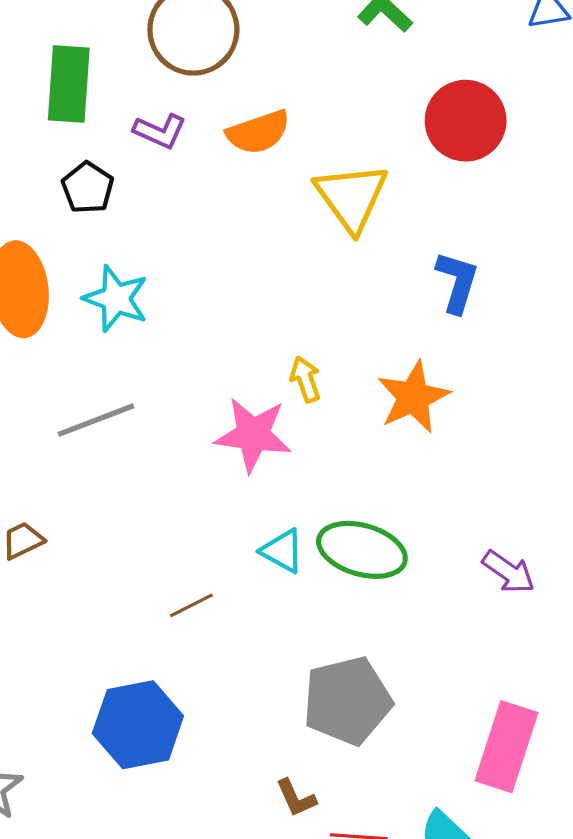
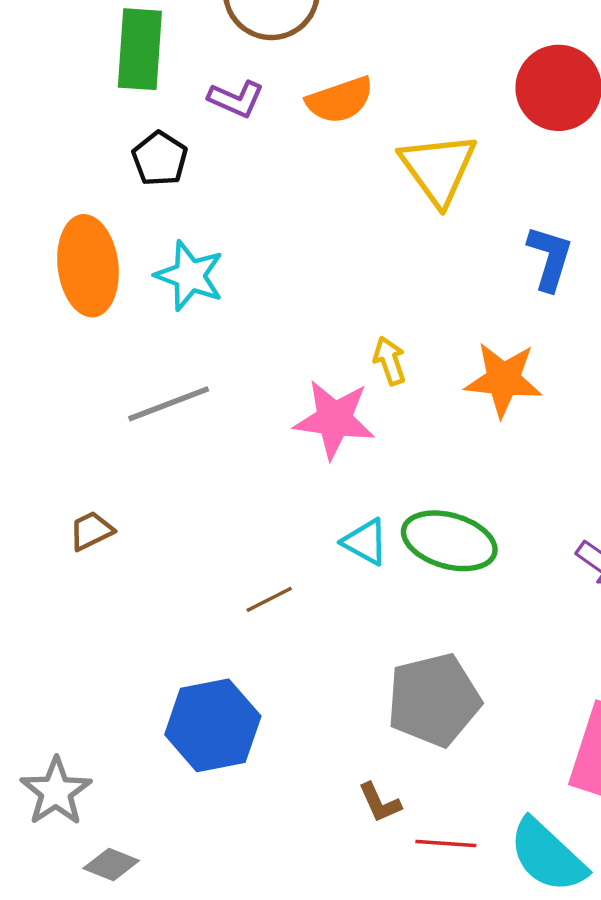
orange star: (413, 397) -> (503, 380), turned 30

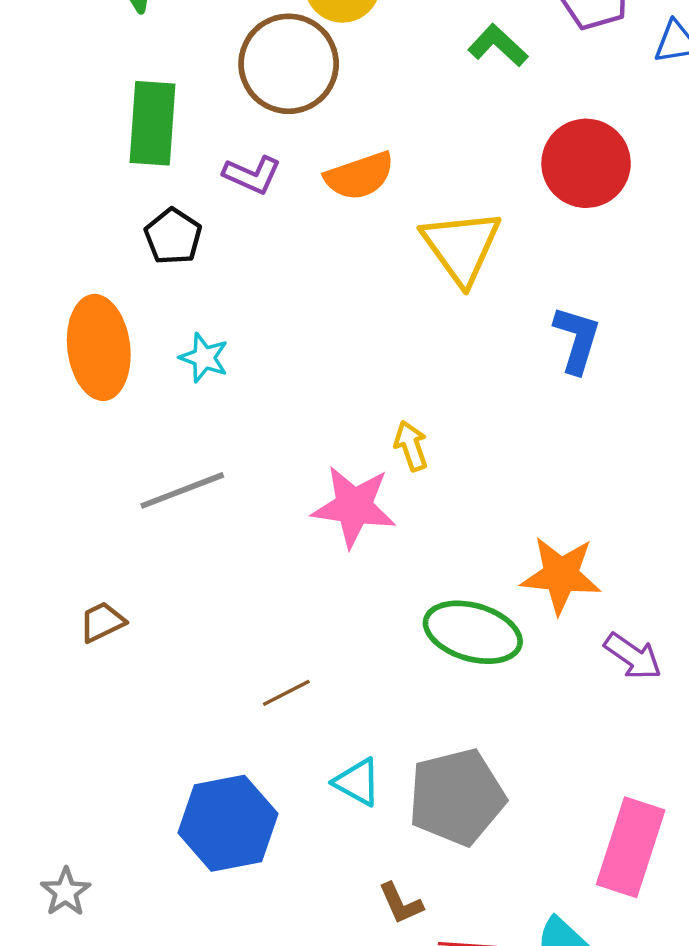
cyan star: (190, 276) -> (204, 358), size x0.7
orange star: (503, 380) -> (561, 575), moved
cyan triangle: (365, 542) -> (357, 782), moved
gray star: (56, 792) -> (66, 892), size x0.7

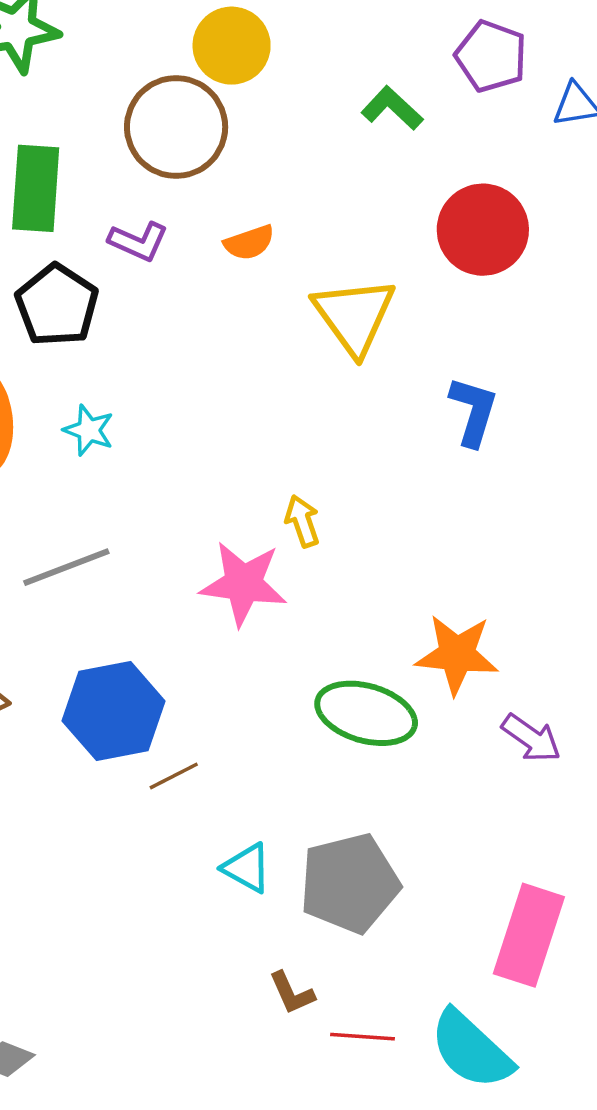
orange semicircle: (360, 176) -> (249, 243), size x0.7
black pentagon: (173, 237) -> (57, 305), size x1.4
blue hexagon: (228, 823) -> (114, 711), moved

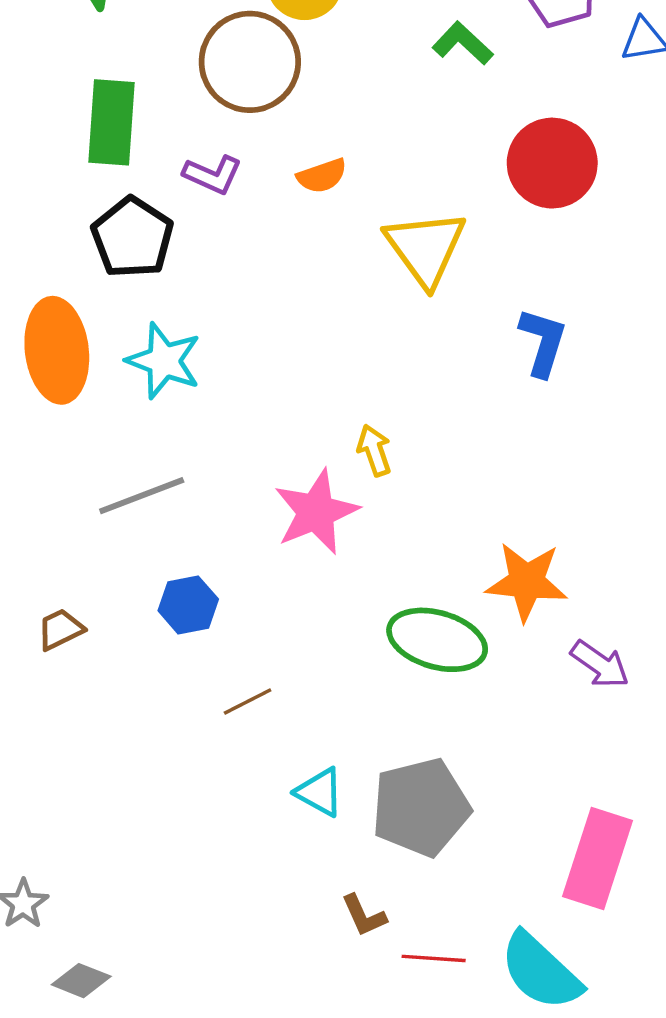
cyan star: (89, 430) -> (164, 361), size x1.5
pink star: (243, 584) -> (316, 512), turned -30
blue hexagon: (114, 711) -> (188, 605), moved, size x0.6

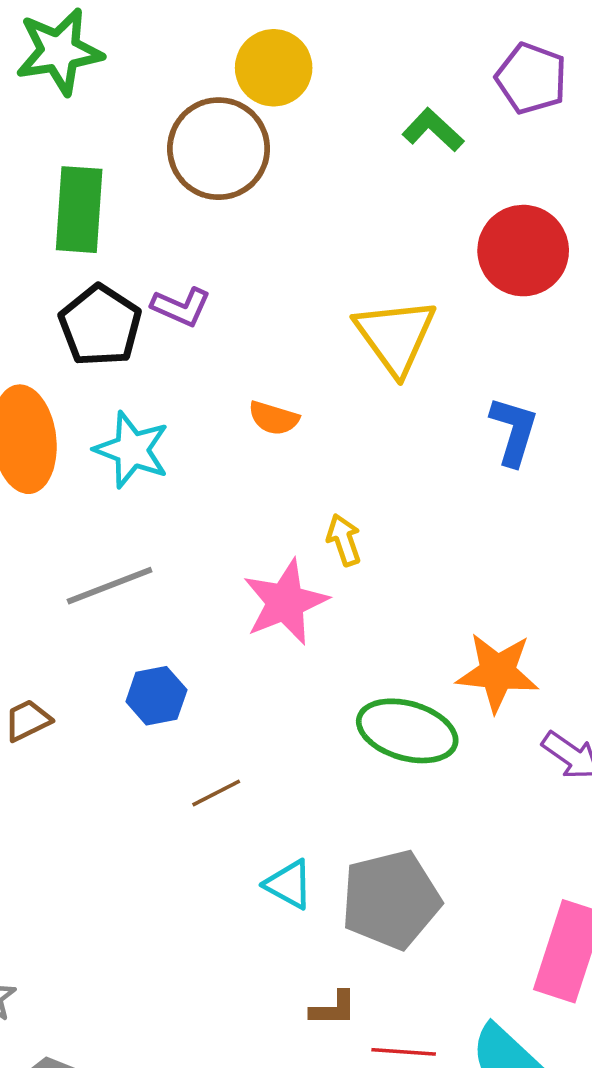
purple L-shape: (213, 175) -> (181, 307), moved
orange semicircle: (322, 176) -> (274, 418), moved, turned 36
brown L-shape: (364, 915) -> (333, 1009), turned -66

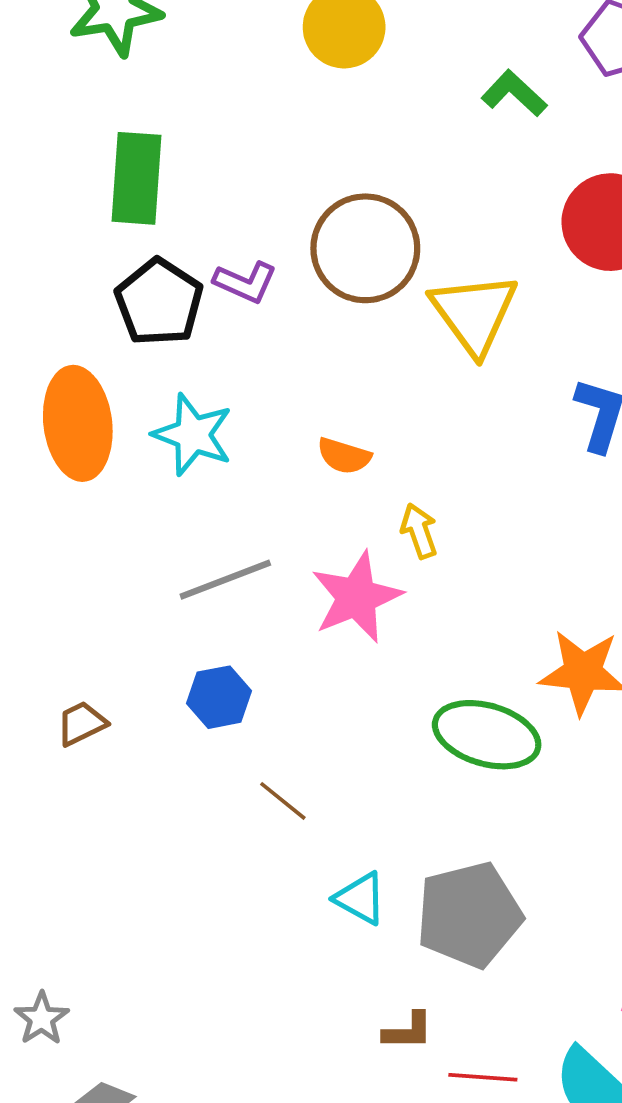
brown circle: (219, 149) -> (365, 248), moved
orange semicircle: (274, 418) -> (344, 456), moved
gray line: (110, 586) -> (225, 580), moved
brown line: (216, 793) -> (283, 801), turned 66

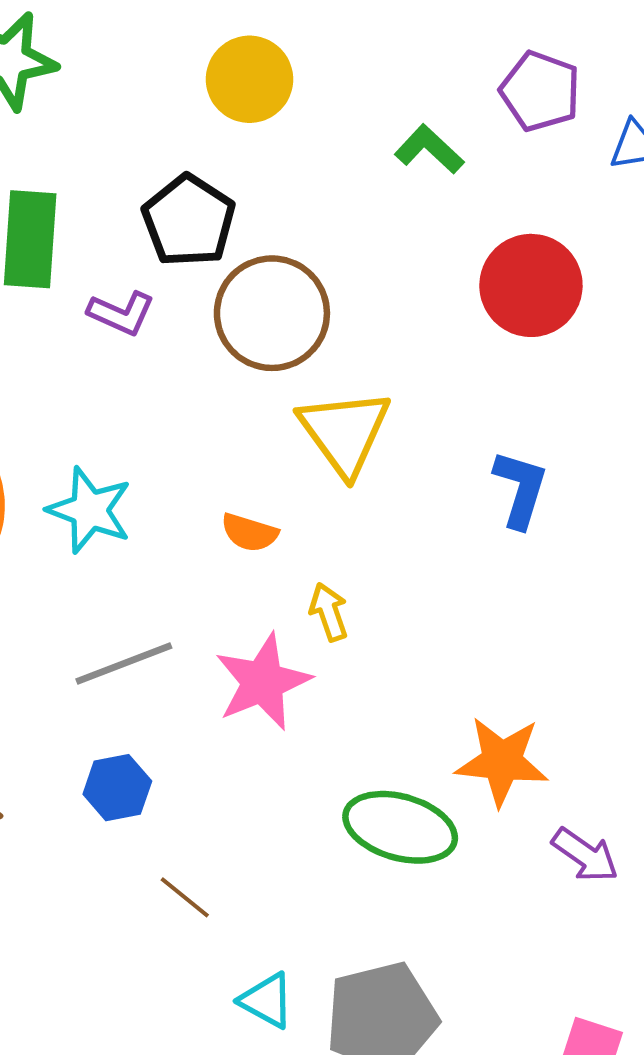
purple L-shape: (245, 282) -> (121, 313), moved
black pentagon: (159, 302) -> (189, 221), moved
yellow triangle: (474, 313) -> (345, 432), moved

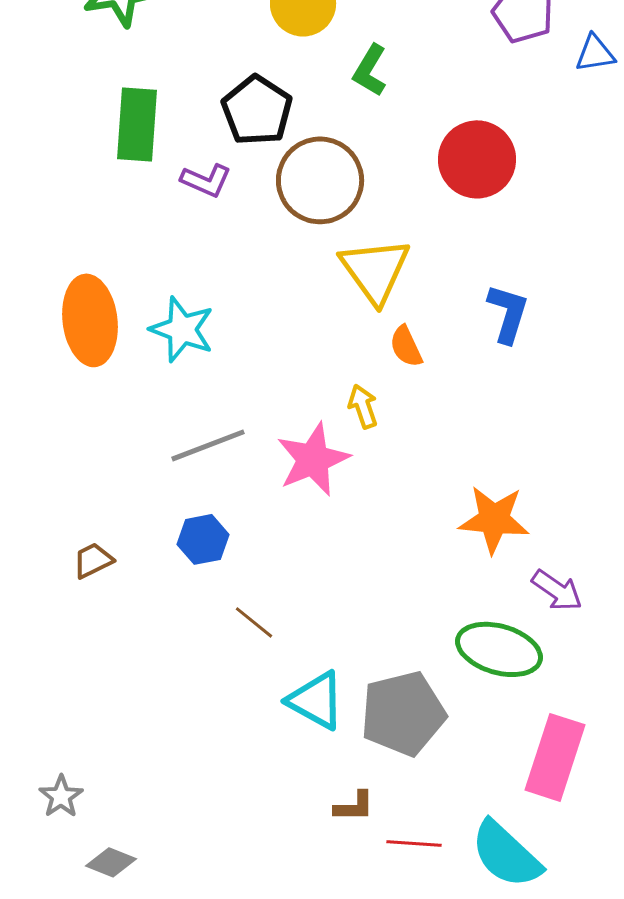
green L-shape: (429, 149) -> (370, 70), moved, turned -102
red circle: (531, 285) -> (477, 159), moved
orange semicircle: (249, 533) -> (406, 346), moved, turned 48
green ellipse: (400, 827) -> (499, 649), moved
cyan triangle: (267, 1000) -> (316, 700), size x1.4

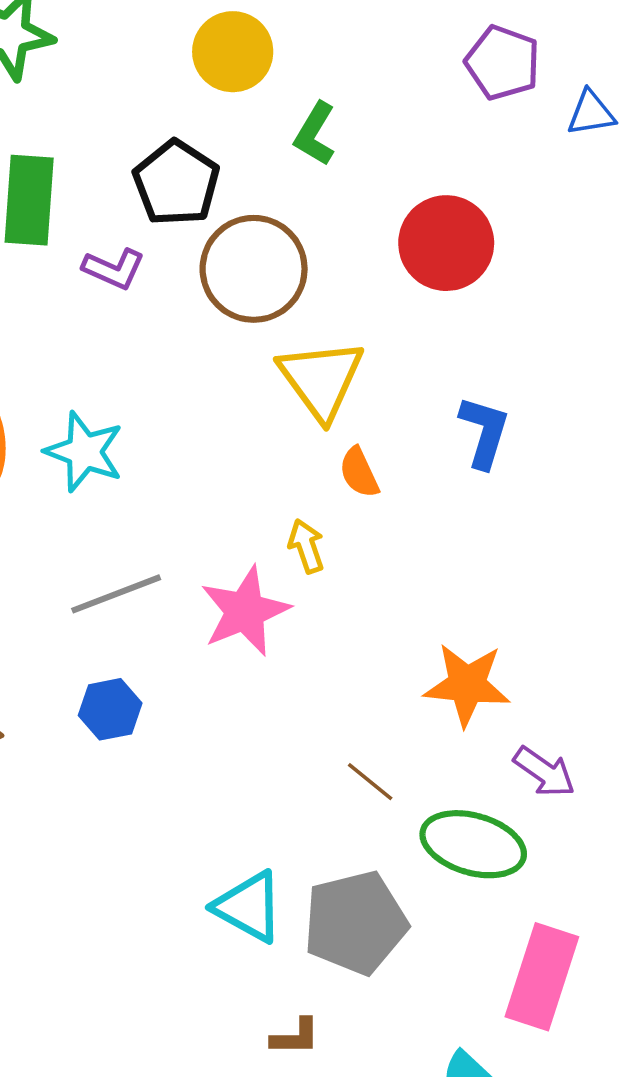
brown line: (254, 622) -> (370, 782), moved

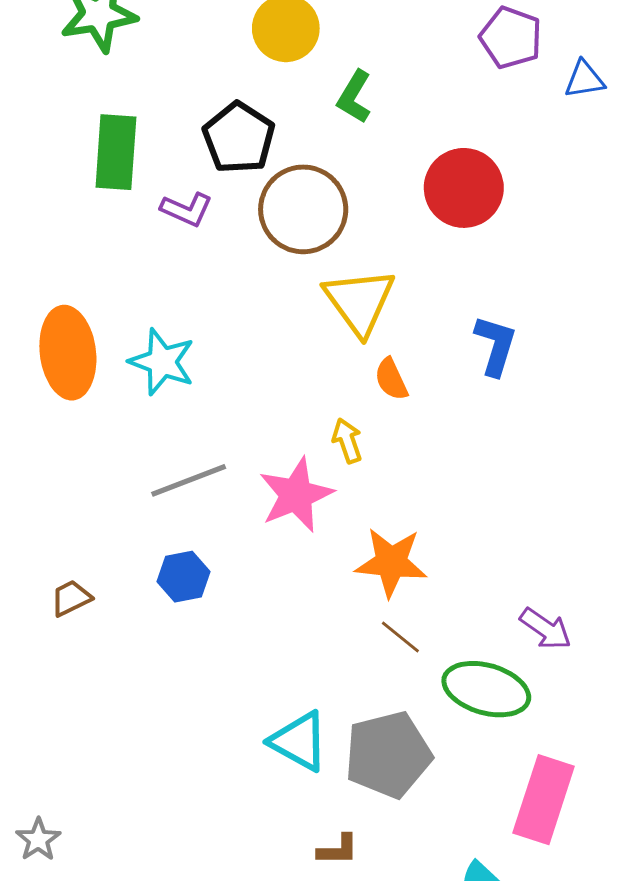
orange star: (467, 685) -> (391, 562), moved

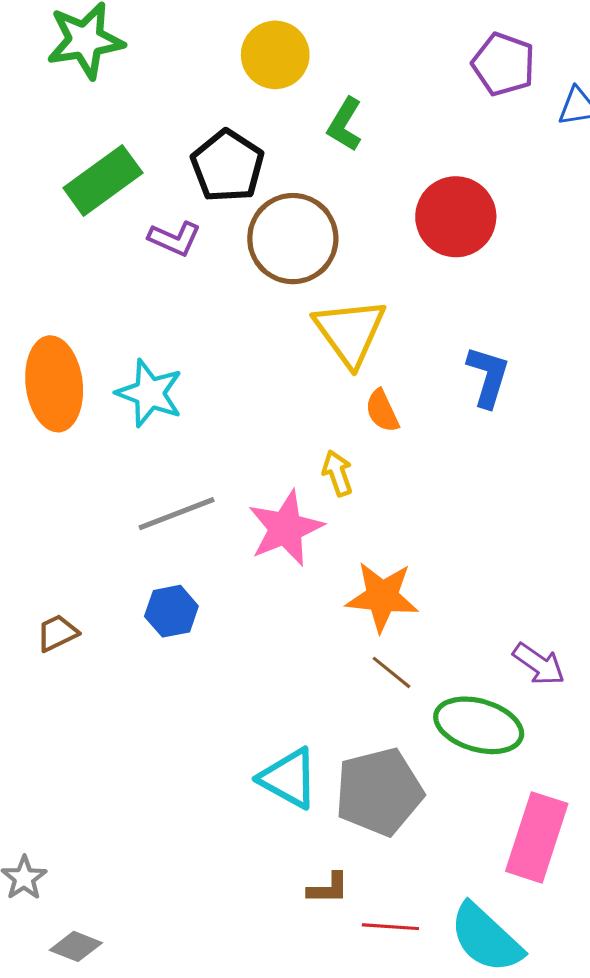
green rectangle: (116, 152) -> (103, 180), turned 50

